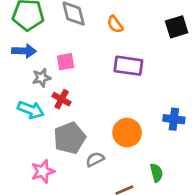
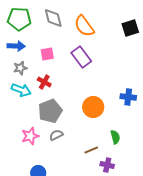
orange semicircle: (115, 24) -> (84, 26), size x1.6
purple rectangle: (128, 66) -> (81, 57), moved, turned 45
gray star: (41, 78) -> (20, 68), moved
gray semicircle: (95, 159) -> (56, 135), moved

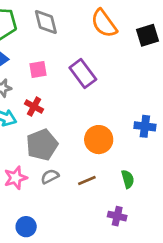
orange semicircle: (84, 26) -> (104, 23), moved
brown line: (91, 150) -> (87, 180), moved

